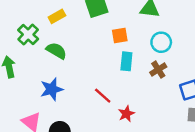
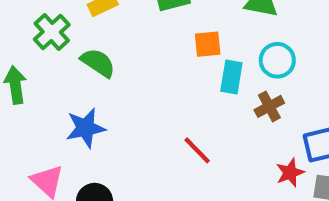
cyan rectangle: (126, 61) -> (231, 77), moved
red line: (103, 96) -> (197, 150), moved
red star: (126, 114) -> (290, 173), moved

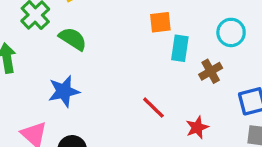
cyan circle: (277, 60) -> (231, 32), moved
red star: (290, 173) -> (197, 127), moved

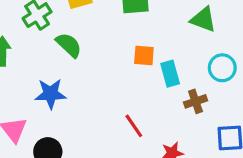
orange square: (160, 22) -> (144, 55), moved
cyan rectangle: (180, 48) -> (170, 74), turned -35

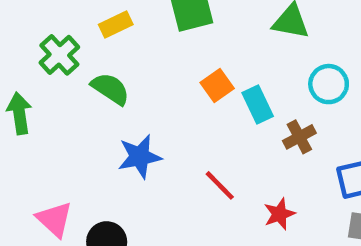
orange square: (144, 55) -> (217, 85), turned -30
blue star: (51, 94) -> (140, 157), moved

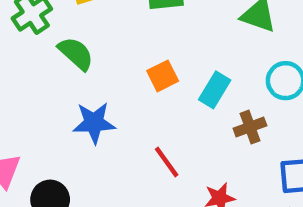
orange square: (217, 85) -> (163, 76), moved
cyan rectangle: (258, 104) -> (215, 90), turned 48

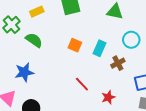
orange square: (163, 76) -> (75, 45), turned -32
blue star: (94, 123) -> (24, 72), moved

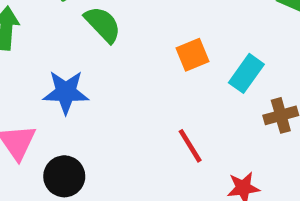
orange square: (75, 45) -> (193, 55), turned 32

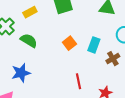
red line: (190, 146) -> (79, 81), turned 35

